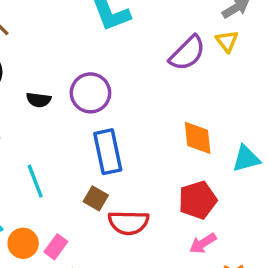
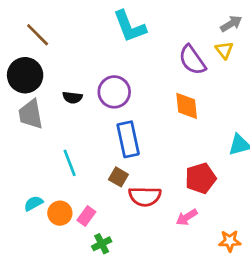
purple semicircle: (187, 53) -> (192, 60), turned 100
orange diamond: (198, 138) -> (187, 106), moved
pink arrow: (203, 243) -> (187, 217), moved

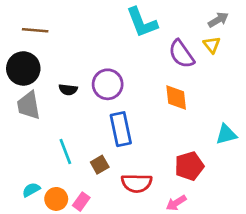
cyan L-shape: (130, 26) -> (142, 22), moved
brown line: (38, 35) -> (35, 30), turned -40
brown square: (118, 177) -> (100, 165), moved, turned 30

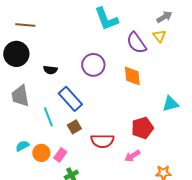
purple circle: (108, 84) -> (93, 65), moved
gray trapezoid: (29, 105) -> (20, 96), moved
blue rectangle: (121, 129) -> (70, 99), moved, turned -30

